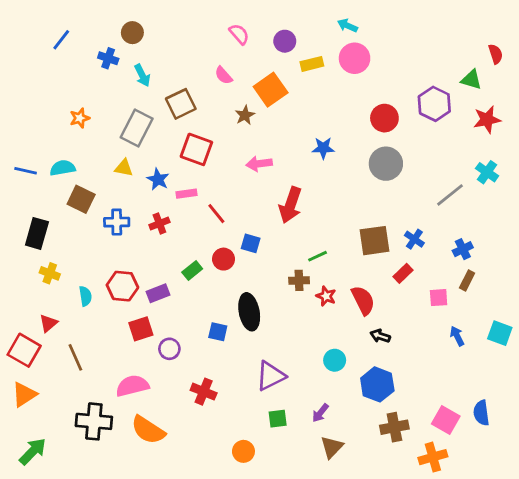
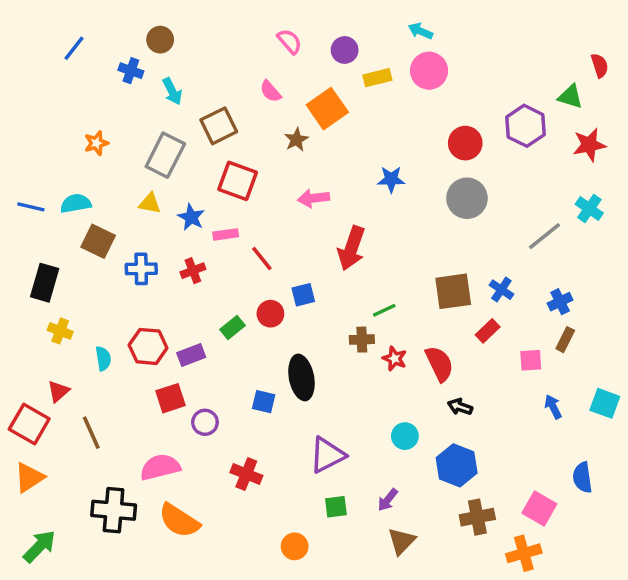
blue square: (251, 243) -> (303, 295), turned -30
blue semicircle: (481, 413) -> (582, 477), moved

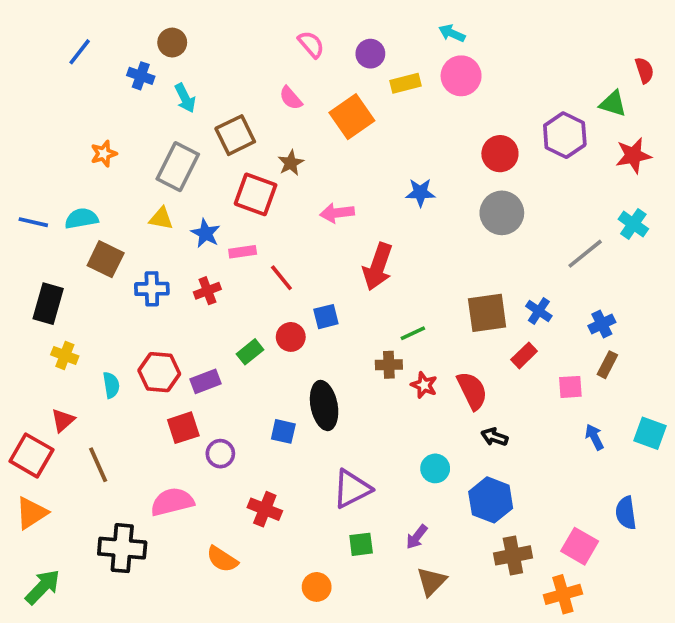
brown star: (296, 140) -> (291, 163), moved
orange semicircle: (179, 521) -> (222, 559), moved, size x0.7

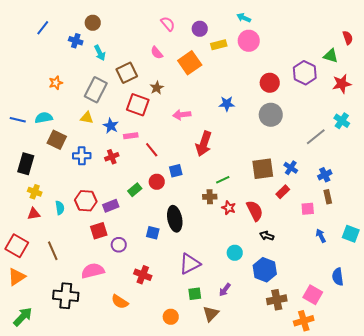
brown rectangle: (607, 365) -> (328, 197), turned -40
red triangle: (63, 420) -> (34, 214), moved, turned 32
brown triangle: (431, 581) -> (211, 314), moved

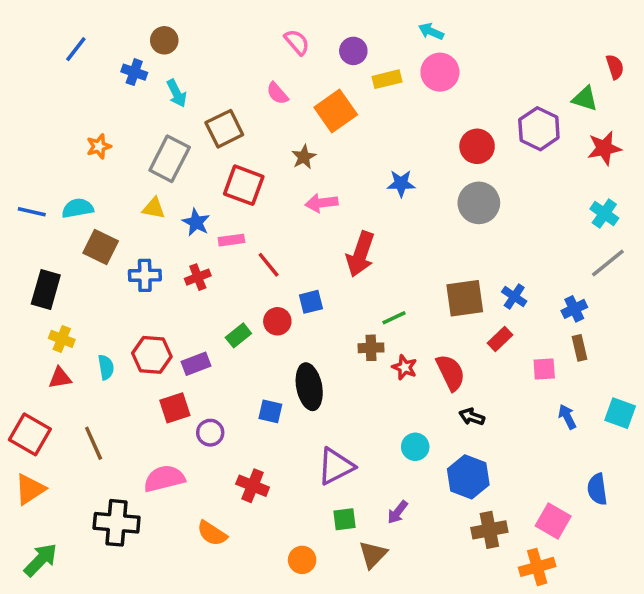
brown star: (157, 88) -> (304, 157), moved
gray line: (316, 137) -> (608, 263), moved

